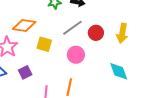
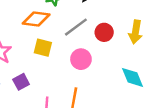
orange diamond: (24, 25) -> (36, 19), moved

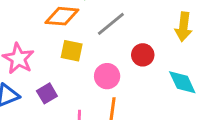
red circle: (104, 32) -> (143, 55), moved
pink circle: (81, 59) -> (107, 76), moved

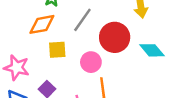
red circle: (143, 55) -> (115, 37), size x1.6

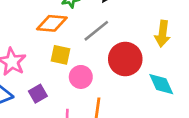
pink circle: (91, 62) -> (81, 77), moved

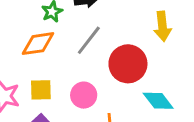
yellow square: (61, 55) -> (41, 90), moved
cyan diamond: (161, 84) -> (158, 101), moved

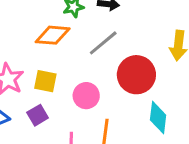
cyan diamond: (158, 101) -> (158, 117), turned 32

